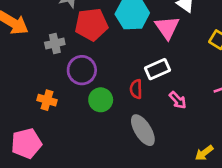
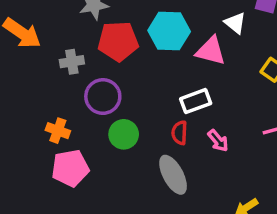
pink triangle: (167, 28) -> (211, 51), turned -44
red semicircle: (136, 89) -> (179, 133), moved
pink pentagon: (26, 143) -> (70, 168), moved

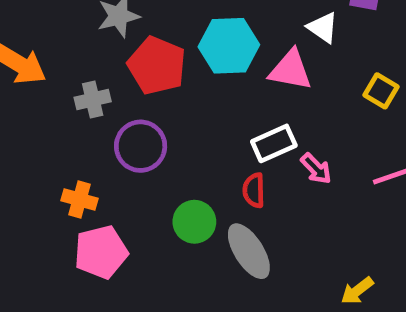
red pentagon: (118, 41) -> (157, 65), turned 30
green circle: (124, 134) -> (194, 222), moved
pink arrow: (218, 141) -> (316, 169), moved

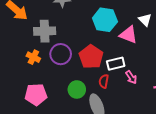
red pentagon: (157, 65) -> (91, 57), moved
gray cross: (93, 99) -> (45, 31), size x1.5
orange cross: (79, 199) -> (33, 57), moved

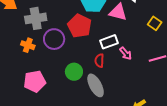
red pentagon: (91, 57) -> (79, 26), moved

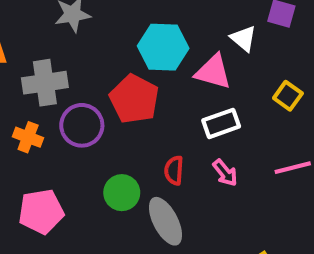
white rectangle: (109, 42) -> (221, 123), moved
pink arrow: (126, 53) -> (225, 173), moved

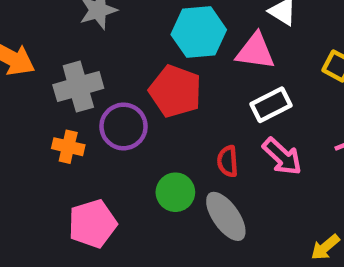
pink arrow: (225, 173) -> (282, 157), size x1.4

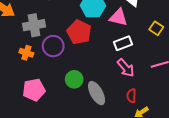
red semicircle: (228, 161) -> (131, 96), moved

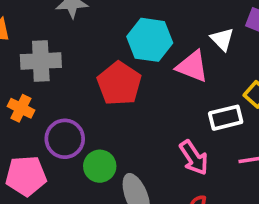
white rectangle: (123, 43) -> (226, 118), moved
purple circle: (53, 46) -> (65, 139), moved

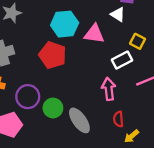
white triangle: (222, 39) -> (118, 14), moved
pink arrow: (194, 158) -> (109, 89), turned -140

